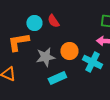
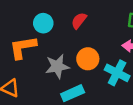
red semicircle: (53, 21) -> (79, 21), moved, turned 72

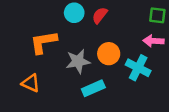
cyan circle: (43, 23) -> (74, 13), moved

